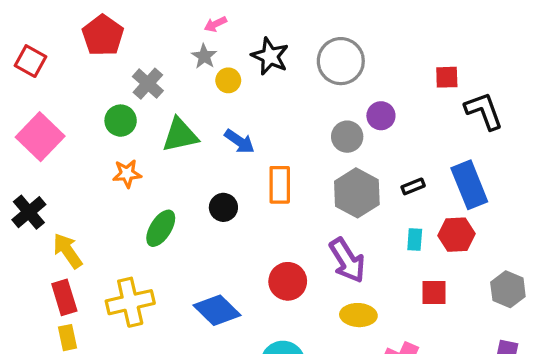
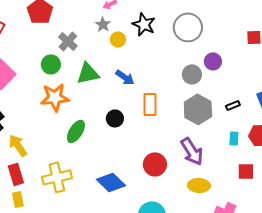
orange star: (127, 174) -> (55, 97), size x1.6

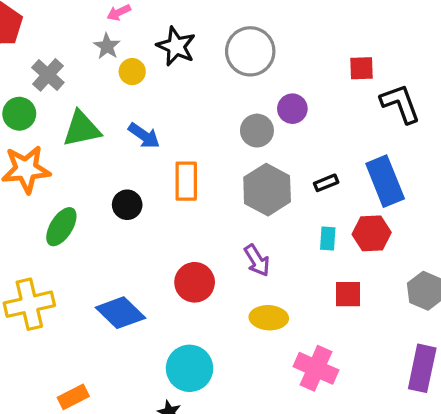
purple arrow: (192, 151) -> (257, 260), size x0.7

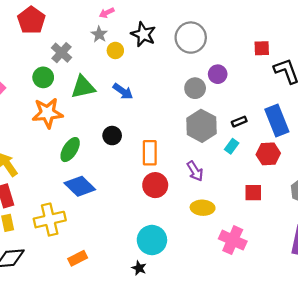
orange rectangle: (186, 181) -> (150, 153), moved
cyan rectangle: (328, 238) -> (232, 146), moved, turned 32
yellow cross: (29, 304) -> (50, 220), moved
blue diamond: (120, 313) -> (80, 186), moved

